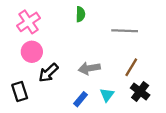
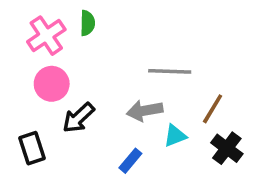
green semicircle: (80, 14) -> (87, 23), moved
gray line: (125, 31) -> (170, 71), moved
cyan triangle: (107, 95) -> (175, 136), moved, turned 32

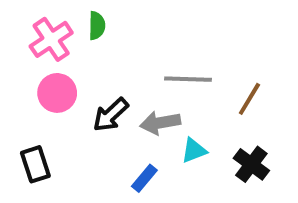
brown line: (213, 109) -> (249, 99), moved
black arrow: (78, 118) -> (111, 115), moved

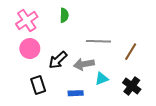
green semicircle: (97, 26) -> (64, 15), moved
black rectangle: (35, 164) -> (38, 85), moved
blue rectangle: (144, 178) -> (76, 93), turned 48

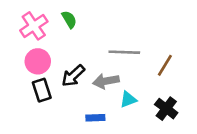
green semicircle: (64, 15) -> (69, 19), moved, turned -32
black rectangle: (38, 85) -> (42, 90), moved

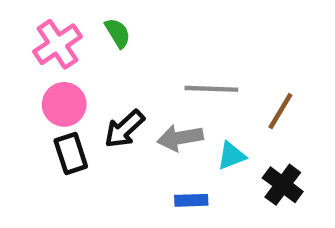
cyan triangle: (128, 99) -> (231, 156), moved
blue rectangle: (95, 118) -> (191, 200), moved

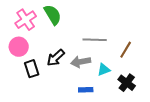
green semicircle: (118, 33) -> (53, 15), size x1.5
pink circle: (64, 104) -> (19, 47), moved

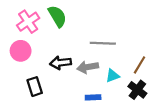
brown line: (126, 50) -> (140, 65), moved
black arrow: (56, 58) -> (61, 63), turned 36
black rectangle: (32, 69) -> (35, 87), moved

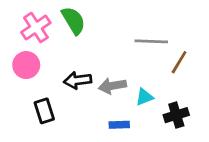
gray line: (103, 43) -> (151, 41), moved
brown line: (140, 65) -> (179, 62), moved
black cross: (137, 90) -> (176, 115), turned 36

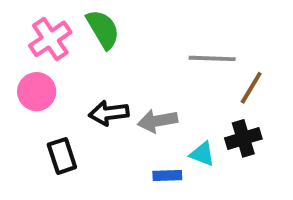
cyan triangle: (144, 97) -> (202, 154), moved, turned 42
black cross: (176, 115) -> (243, 138), moved

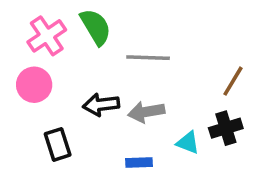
gray line: (212, 58) -> (148, 58), moved
blue rectangle: (167, 175) -> (139, 162), moved

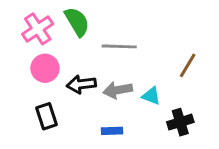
pink circle: (34, 85) -> (45, 68), moved
black cross: (226, 128) -> (180, 122), moved
cyan triangle: (188, 143) -> (151, 96), moved

